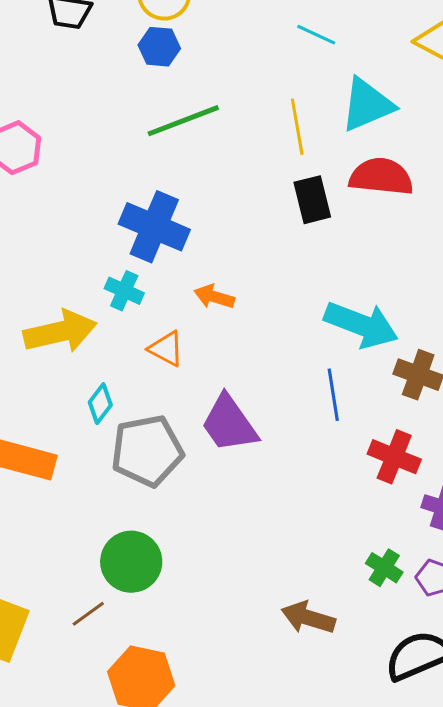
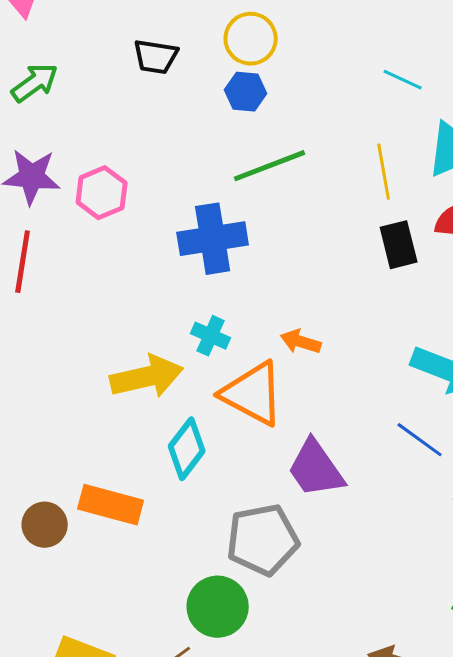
blue cross: (154, 227) -> (213, 239), moved, turned -32
orange triangle: (166, 349) -> (253, 394), size x1.8
blue line: (333, 395) -> (420, 440), turned -45
cyan diamond: (100, 404) -> (187, 449), size x1.5
gray pentagon: (147, 451) -> (263, 540), moved

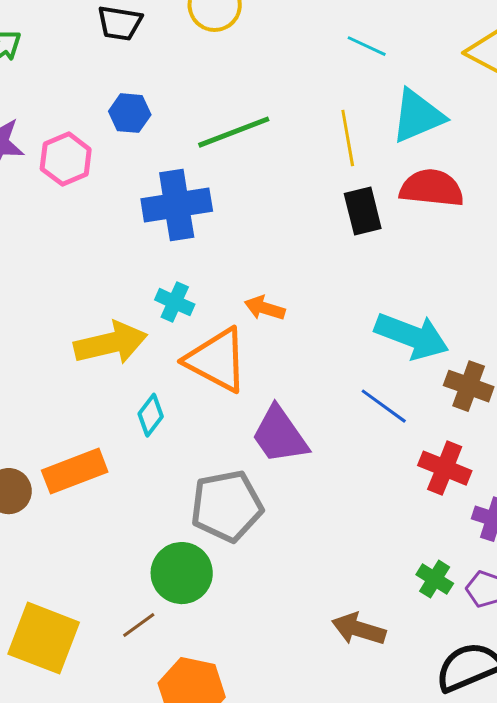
blue hexagon: (246, 92) -> (130, 113), moved
cyan diamond: (187, 449) -> (151, 415), size x0.7
orange rectangle: (111, 505) -> (75, 471), turned -36

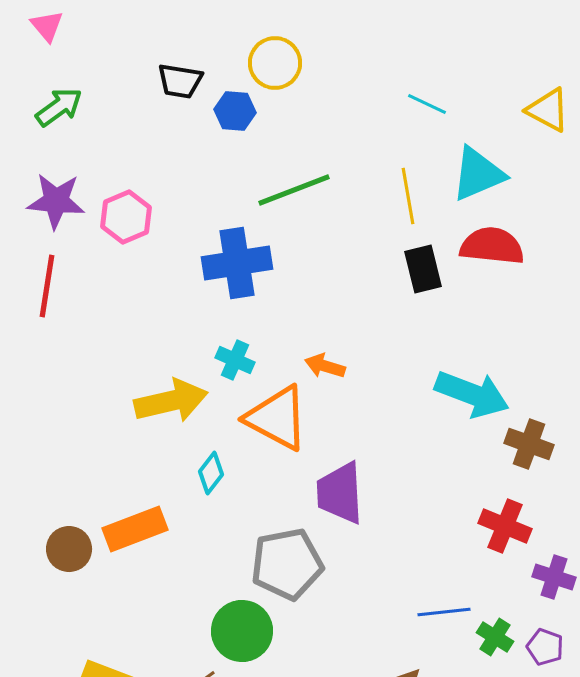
blue hexagon: (130, 113) -> (235, 111), moved
blue line: (384, 406) -> (444, 612), moved, turned -42
purple trapezoid: (280, 435) -> (340, 493), turned 32

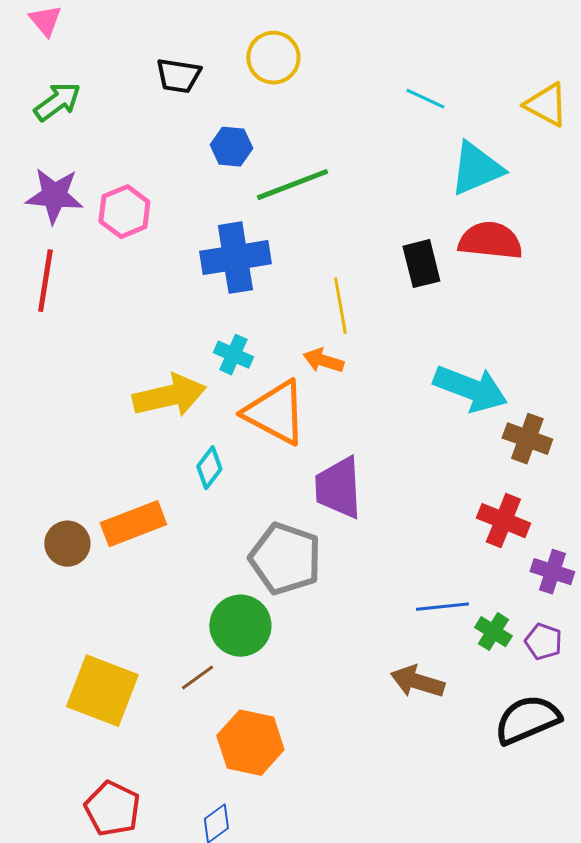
blue hexagon: (235, 111) -> (231, 147), moved
yellow line: (408, 196) -> (340, 306), moved
gray pentagon: (287, 564) -> (285, 559), turned 30

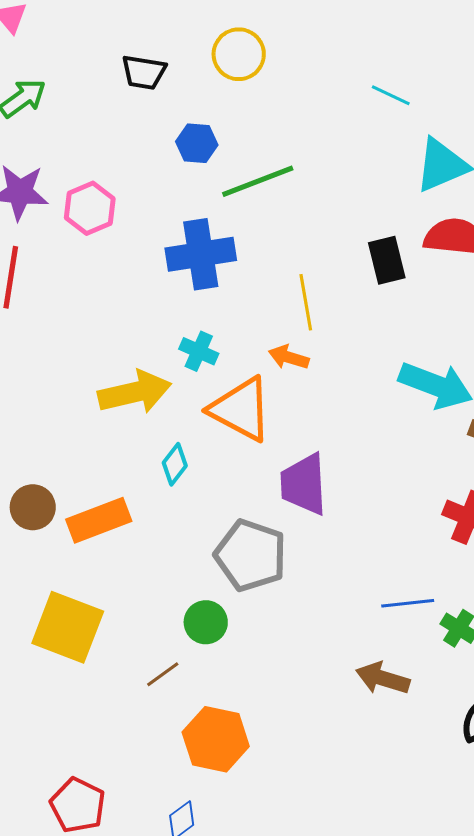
brown circle: (67, 544) -> (33, 507), moved
green circle: (240, 626) -> (206, 622), size x0.7
yellow square: (102, 691) -> (68, 627), moved

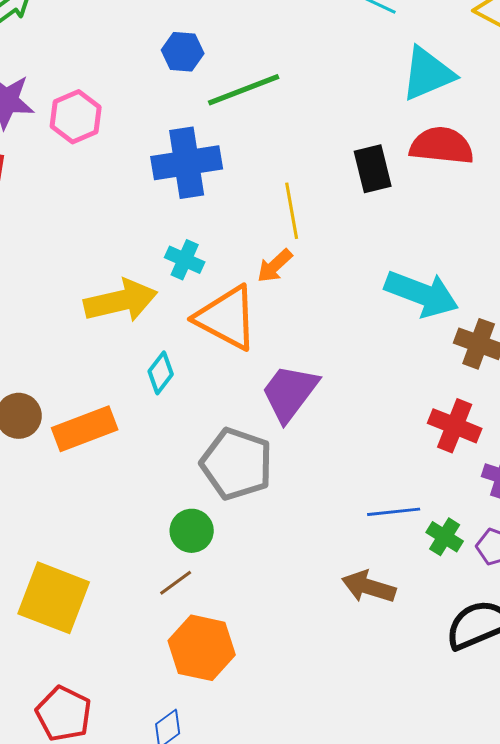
orange arrow: (289, 357) -> (275, 266), turned -60
purple trapezoid: (304, 484) -> (290, 393), turned 40
yellow square: (68, 627) -> (54, 598), moved
brown line: (163, 674) -> (176, 583), moved

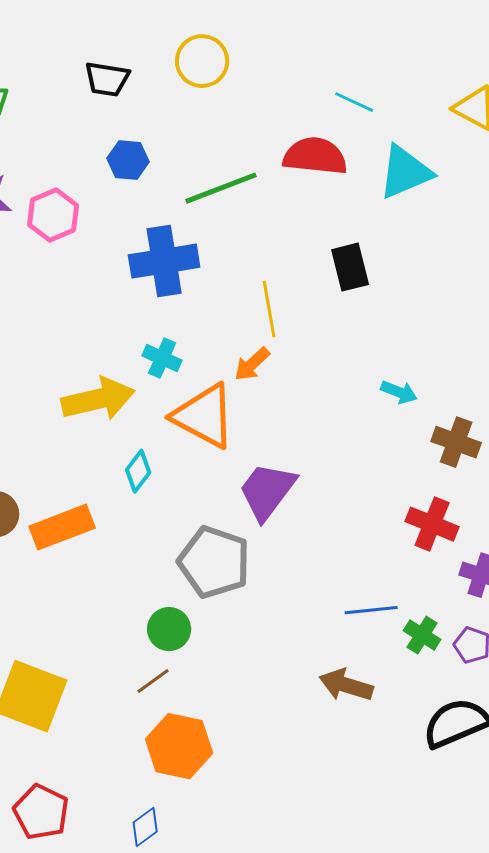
blue hexagon: (183, 52) -> (128, 160), moved
red semicircle: (442, 146) -> (315, 156), moved
cyan arrow: (422, 294) -> (399, 392), size x0.5

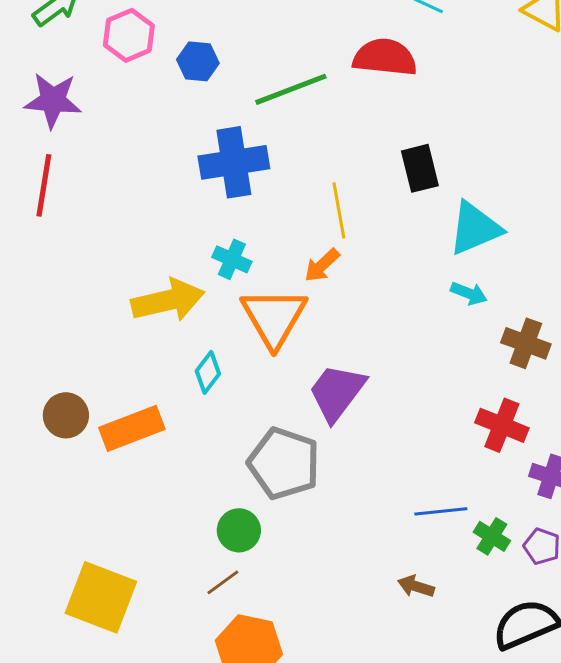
cyan triangle: (405, 172) -> (475, 228), moved
pink hexagon: (53, 215) -> (129, 35), moved
orange triangle: (204, 416) -> (274, 317), turned 32
brown arrow: (346, 685) -> (416, 586), size x0.7

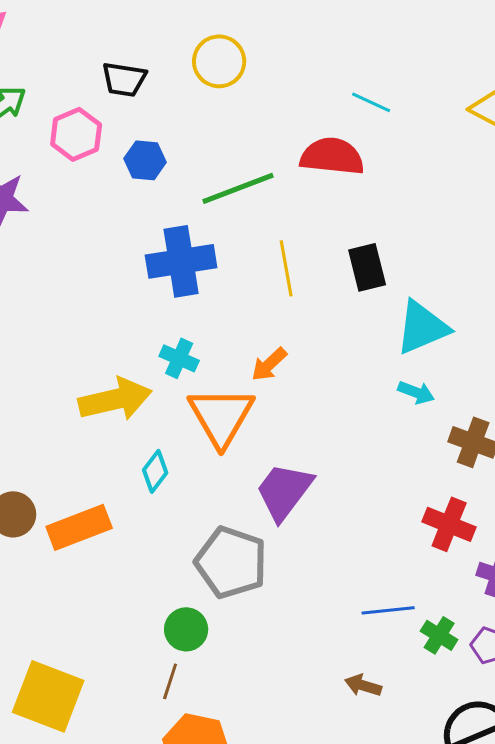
yellow line: (339, 210) -> (286, 268), moved
brown line: (223, 582) -> (170, 681), turned -36

